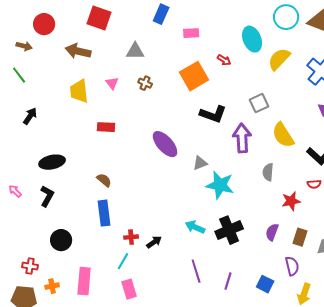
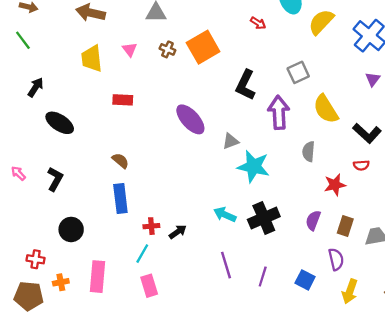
orange square: (194, 76) -> (203, 47), moved
black L-shape: (213, 114) -> (245, 85), turned 96
black ellipse: (52, 162) -> (60, 123), moved, turned 45

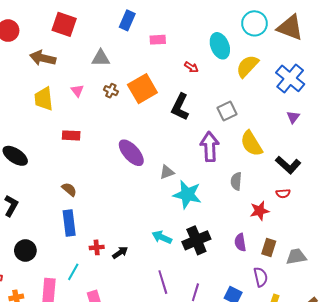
black L-shape: (245, 85) -> (180, 107), moved
purple semicircle: (313, 220) -> (240, 242), turned -30
cyan line: (142, 254) -> (73, 272), moved

